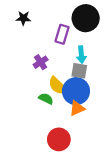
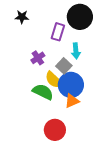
gray square: (79, 71) -> (64, 66), moved, turned 35
green semicircle: (46, 99) -> (43, 92), size x1.5

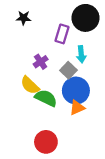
yellow semicircle: (54, 80) -> (30, 85), moved
red circle: (55, 130) -> (46, 142), moved

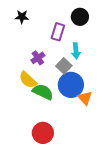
black circle: (86, 18) -> (80, 17), size x0.7
orange triangle: (77, 108) -> (85, 98), moved, turned -49

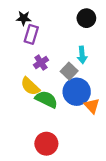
purple rectangle: (58, 32) -> (31, 34), moved

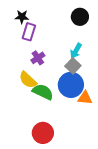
cyan arrow: (82, 55) -> (76, 51), turned 35
gray square: (69, 71) -> (73, 66), moved
orange triangle: (92, 106) -> (85, 98), turned -42

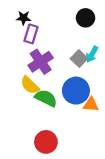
cyan arrow: (76, 51) -> (92, 54), moved
purple cross: (38, 58) -> (41, 62), size x1.6
gray square: (73, 66) -> (79, 59), moved

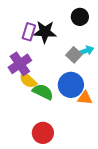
black star: (23, 18) -> (45, 32), moved, size x1.6
cyan arrow: (92, 54) -> (86, 51), turned -140
purple cross: (41, 62) -> (20, 64), moved

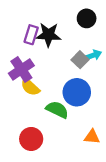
green semicircle: (43, 92) -> (57, 110), moved
orange triangle: (85, 98) -> (92, 137), moved
red circle: (43, 133) -> (31, 139), moved

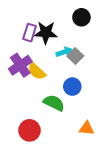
cyan arrow: (93, 55) -> (64, 52), moved
yellow semicircle: (30, 87) -> (37, 71), moved
blue circle: (77, 92) -> (72, 87), size x0.7

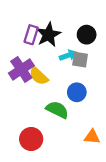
black circle: (81, 17) -> (87, 35), moved
black star: (46, 33) -> (49, 35), turned -30
gray square: (75, 56) -> (80, 60), turned -35

